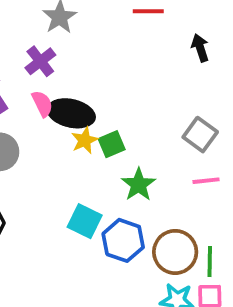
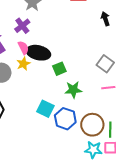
yellow star: (85, 140) -> (23, 64), moved
green star: (139, 185) -> (73, 90), turned 30

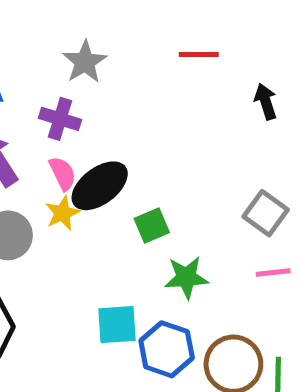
purple cross: (22, 26) -> (60, 119), turned -35
black ellipse: (38, 53) -> (100, 186), turned -50
cyan square: (45, 109) -> (117, 325), turned -30

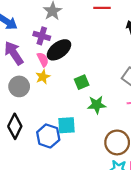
black ellipse: (100, 186) -> (59, 50), moved
blue hexagon: (167, 349) -> (48, 136), moved

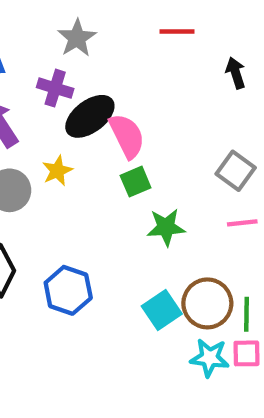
pink semicircle: (43, 60) -> (127, 136), moved, size x1.5
cyan square: (67, 125) -> (162, 310), moved, turned -30

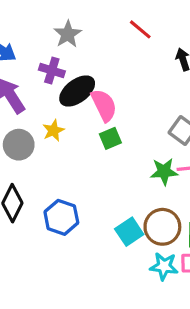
red line: (177, 32) -> (140, 29), turned 40
green star: (166, 227) -> (164, 172), moved

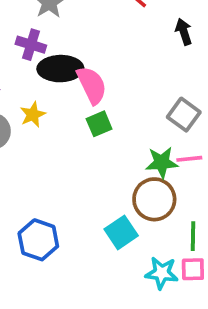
black ellipse: (77, 91) -> (60, 69), turned 36
blue hexagon: (61, 217) -> (38, 240), moved
brown circle: (162, 227) -> (154, 199), moved

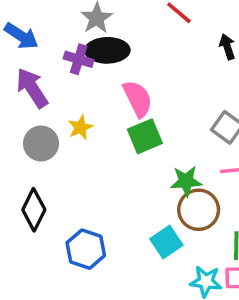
black ellipse: (60, 69) -> (107, 50), moved
green square: (99, 124) -> (145, 136), size x1.4
green star: (162, 162) -> (186, 181), moved

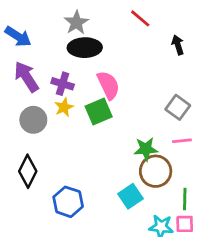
purple cross: (79, 59) -> (63, 84), moved
green square: (145, 136) -> (99, 112), moved

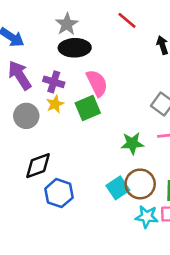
black diamond: (28, 171) -> (38, 166), moved, turned 44
brown circle: (156, 171) -> (140, 184), moved

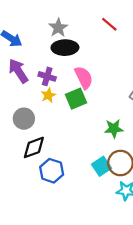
gray circle: (26, 116) -> (24, 119), moved

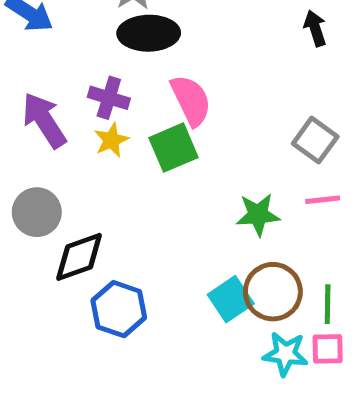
purple arrow: (18, 71) -> (44, 120), moved
gray circle: (24, 119) -> (37, 212), moved

